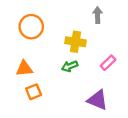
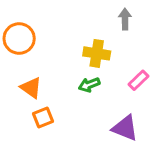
orange circle: (31, 27) -> (19, 38), moved
orange triangle: (24, 69) -> (31, 88), turned 42

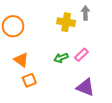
yellow cross: (97, 53) -> (66, 22), moved
pink rectangle: (138, 80) -> (81, 55), moved

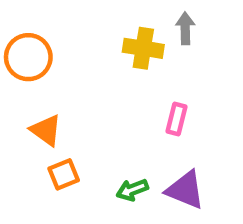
pink rectangle: (81, 55) -> (176, 119), turned -32
green arrow: (61, 58) -> (132, 190), moved

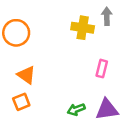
orange square: (64, 174) -> (21, 102), moved
purple triangle: (185, 190) -> (107, 109), turned -30

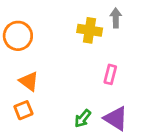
green arrow: (76, 109) -> (83, 118), turned -30
purple triangle: (107, 109) -> (116, 118), turned 40

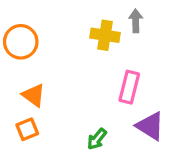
pink rectangle: (110, 74) -> (129, 87), size x1.4
purple triangle: (116, 118) -> (150, 126), moved

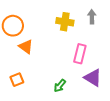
gray arrow: (136, 21) -> (92, 17), moved
orange triangle: (34, 95) -> (26, 47), moved

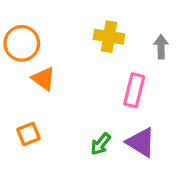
gray arrow: (92, 17) -> (161, 47), moved
purple triangle: (93, 78) -> (141, 142), moved

